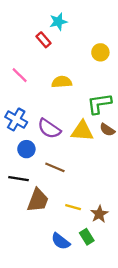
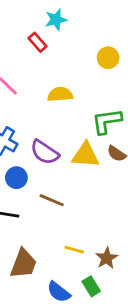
brown trapezoid: (38, 200) -> (23, 264), moved

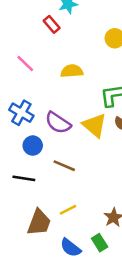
yellow triangle: (86, 155) -> (95, 125), turned 36
yellow line: (74, 250) -> (68, 210), moved, turned -42

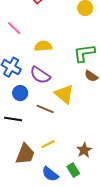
yellow semicircle: (72, 71) -> (43, 46), moved
yellow triangle: (95, 125) -> (64, 94), moved

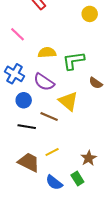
green L-shape: (84, 53) -> (73, 61), moved
black line: (13, 119) -> (27, 127), moved
brown trapezoid: (25, 154) -> (29, 162), turned -85

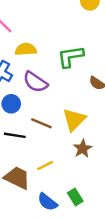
yellow semicircle: (47, 53) -> (26, 49), moved
yellow triangle: (68, 101) -> (74, 120), moved, turned 35
brown star: (89, 158) -> (83, 149), moved

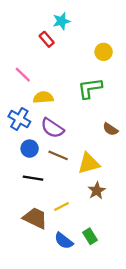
green L-shape: (70, 57) -> (90, 88), moved
yellow triangle: (74, 120) -> (89, 163), turned 30
brown line: (41, 123) -> (58, 155), moved

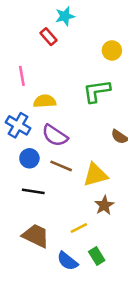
pink line: (23, 75) -> (22, 76), turned 36
yellow line: (61, 207) -> (79, 228), moved

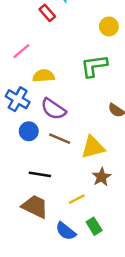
pink line: (22, 76) -> (21, 51), turned 60
black line: (33, 191) -> (40, 174), moved

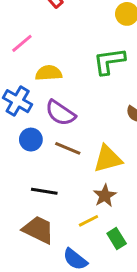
brown star: (101, 177) -> (105, 196), moved
green rectangle: (94, 226) -> (117, 239), moved

